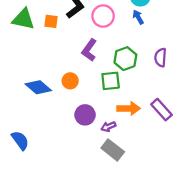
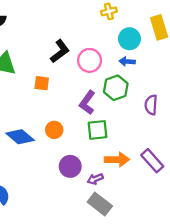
blue arrow: (138, 17) -> (127, 62), turned -56
orange square: (51, 21) -> (42, 83), moved
purple L-shape: (89, 50) -> (87, 103), moved
green hexagon: (125, 59) -> (116, 88), moved

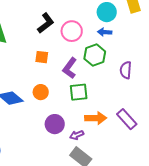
orange square: (42, 83) -> (42, 57), moved

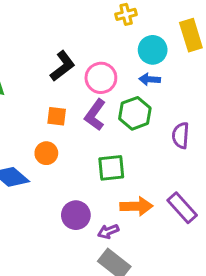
purple L-shape: (70, 68) -> (95, 115), moved
orange circle: (41, 92) -> (46, 153), moved

